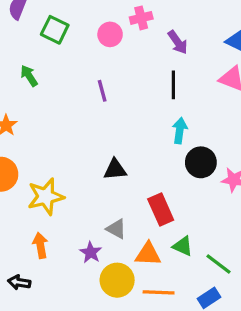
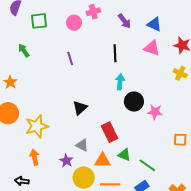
green square: (55, 30) -> (39, 21), turned -30
purple arrow: (178, 42) -> (124, 21), moved
black triangle: (115, 169) -> (80, 108), turned -35

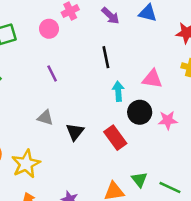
pink triangle: (152, 48) -> (152, 79), moved
red rectangle: (110, 132) -> (115, 138), moved
gray triangle: (82, 145) -> (45, 118), moved
green triangle: (124, 155) -> (139, 180), turned 40

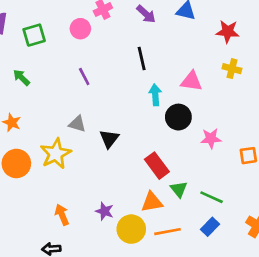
pink star: (168, 120) -> (211, 138), moved
red rectangle: (115, 138) -> (157, 166), moved
yellow star: (26, 164) -> (56, 154), moved

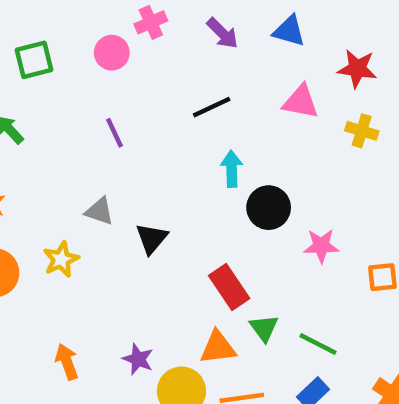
black line: (142, 58) -> (212, 107), turned 75
pink triangle: (192, 81) -> (301, 102), moved
yellow star: (56, 154) -> (61, 259), size x0.7

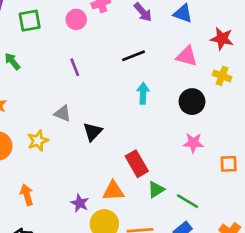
black circle: (269, 208) -> (192, 102), moved
green triangle: (264, 328) -> (156, 190), turned 30
orange triangle: (218, 347) -> (113, 191), moved
orange arrow: (67, 362) -> (27, 195), moved

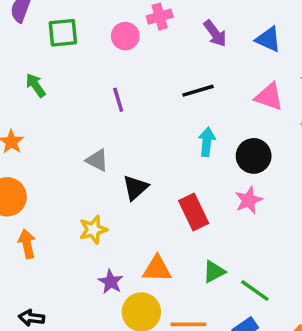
black circle: (192, 102) -> (254, 156), moved
yellow star: (38, 141) -> (93, 230), moved
pink star: (193, 143) -> (249, 200), moved, turned -30
red rectangle: (137, 164) -> (194, 212), moved
orange arrow: (27, 195) -> (27, 244), moved

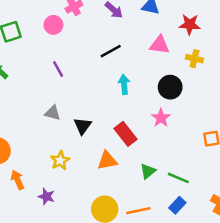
black circle: (254, 156) -> (170, 87), moved
orange triangle: (157, 269) -> (107, 161), moved
purple star: (111, 282) -> (46, 197), moved

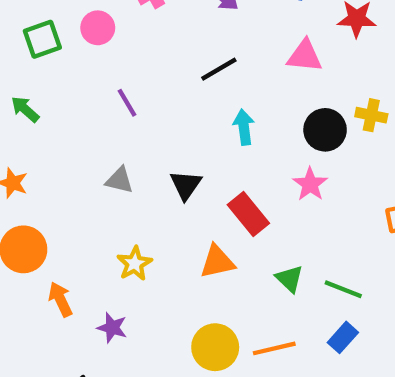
pink circle: (53, 25) -> (98, 28), moved
yellow cross: (194, 59) -> (371, 115), moved
black triangle: (82, 126) -> (186, 185), moved
green triangle: (148, 171) -> (289, 279), turned -35

